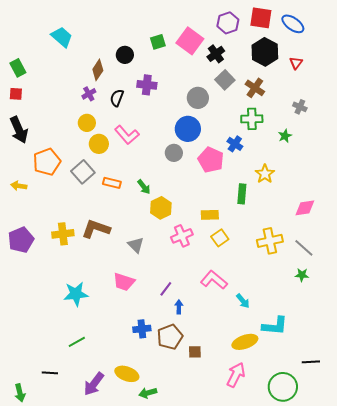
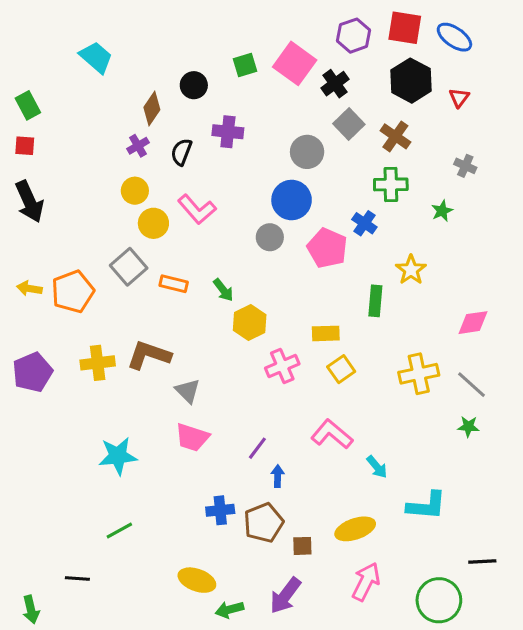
orange pentagon: (47, 162) -> (73, 292), moved
gray triangle: (136, 245) -> (188, 391), moved
yellow ellipse: (245, 342) -> (355, 529), moved
purple arrow: (94, 384) -> (285, 596), moved

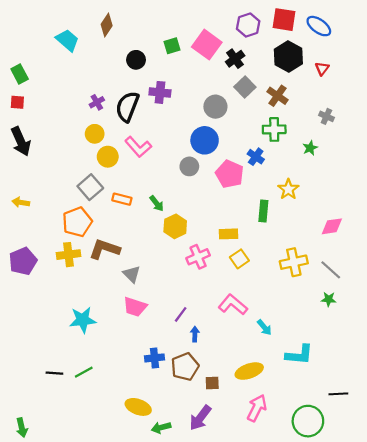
brown diamond: (152, 108) -> (107, 25), moved
black semicircle: (181, 152) -> (127, 107), size x1.6
orange pentagon: (73, 292) -> (77, 222), moved
black line: (77, 579) -> (54, 373), moved

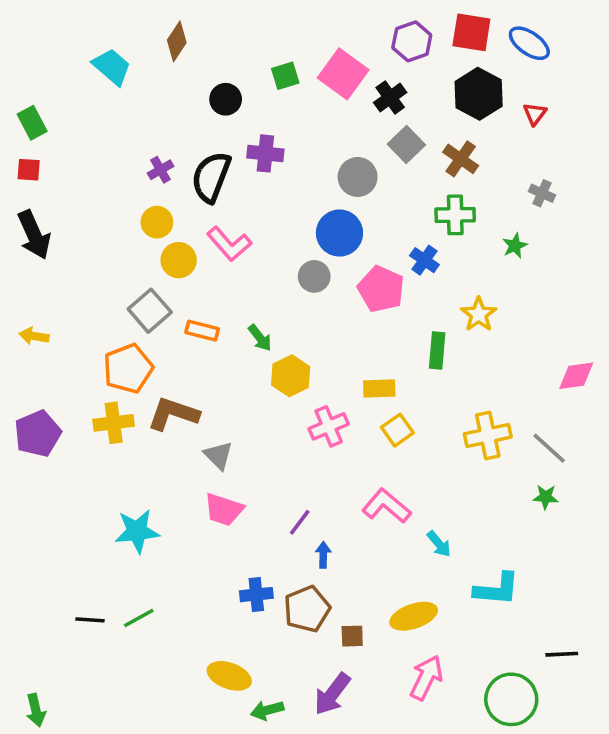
pink diamond: (332, 226) -> (576, 376), moved

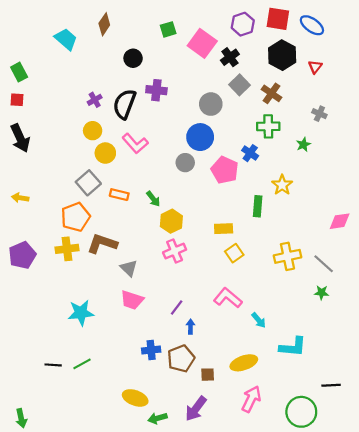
green square: (285, 76) -> (168, 29), moved
pink cross: (329, 426) -> (175, 251), moved

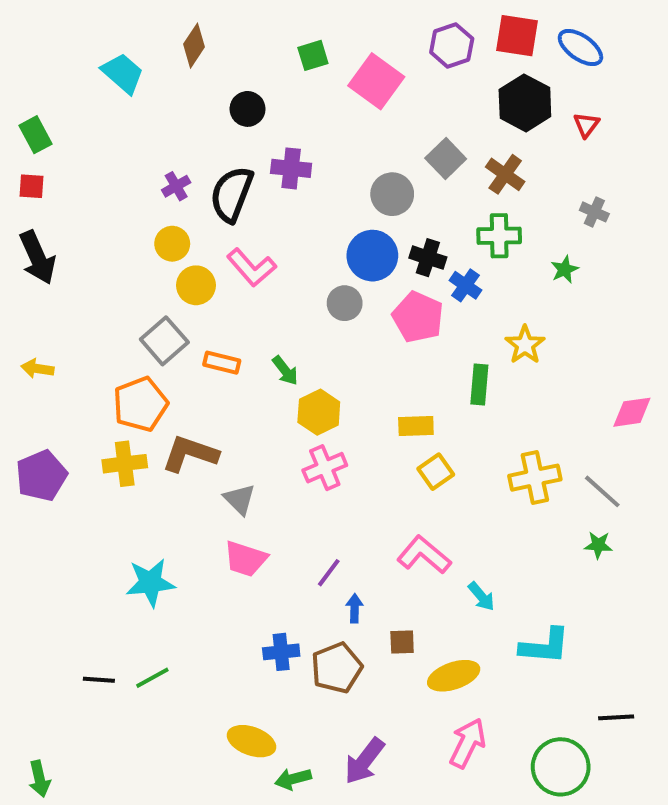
black cross: (230, 57) -> (428, 258), moved, turned -36
brown square: (208, 375) -> (402, 642), moved

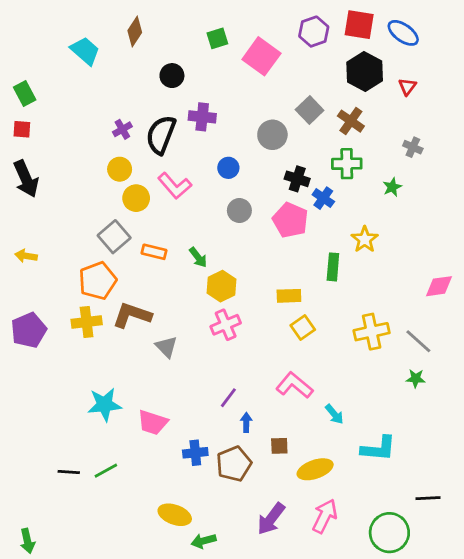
blue circle: (372, 256) -> (228, 168), moved, size x0.6
pink trapezoid: (246, 559) -> (153, 422), moved
purple arrow: (364, 761) -> (271, 519), moved

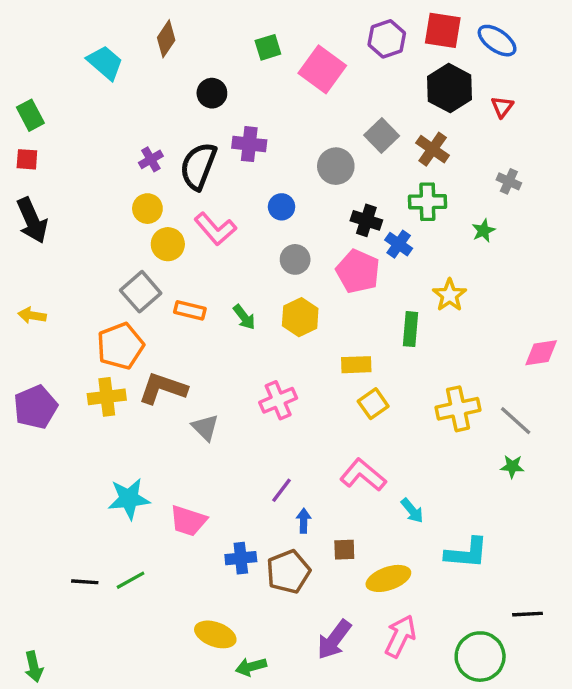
yellow hexagon: (221, 286) -> (300, 317), moved

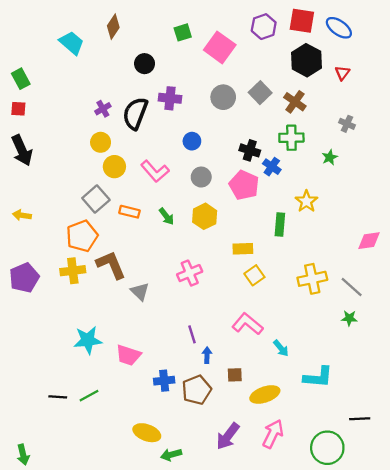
gray circle: (336, 166) -> (223, 97), moved
pink L-shape: (215, 229) -> (155, 171), moved
brown L-shape: (163, 388) -> (111, 265), turned 48
purple line: (282, 490) -> (192, 334), turned -54

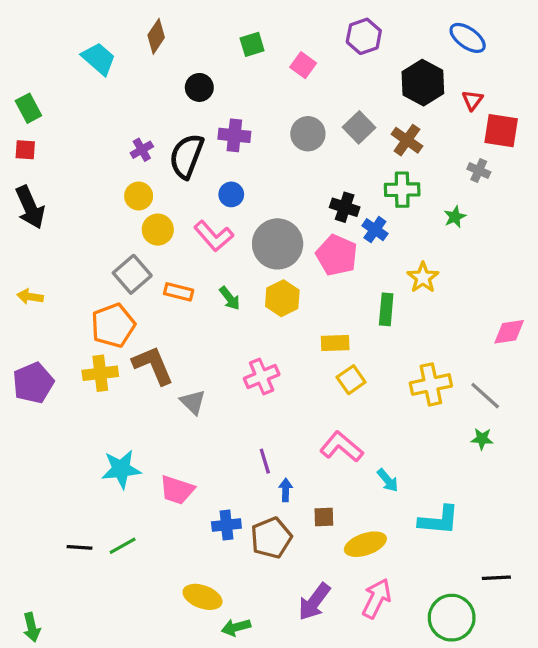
red square: (302, 21) -> (501, 131), moved
pink square: (220, 47) -> (303, 65), size x0.6
blue circle: (192, 141) -> (231, 194), moved
gray circle: (201, 177) -> (278, 244), size x1.8

